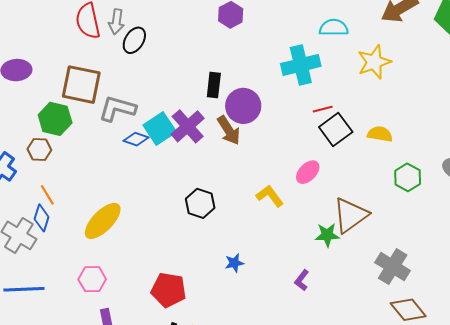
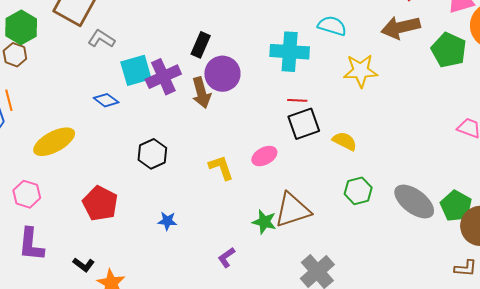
gray L-shape: (117, 109) -> (101, 39), size x0.7
green hexagon: (55, 119) -> (21, 27), moved
blue diamond: (136, 139) -> (106, 100), moved
red pentagon: (169, 290) -> (100, 203), moved

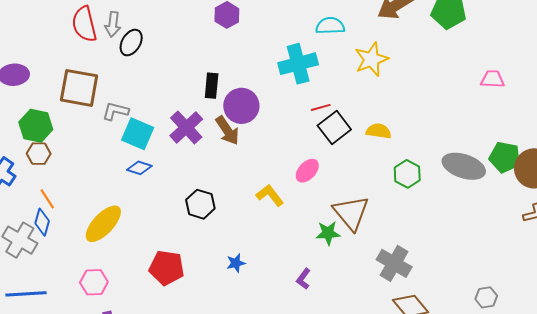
cyan square: (136, 70) -> (138, 134), moved, turned -32
brown triangle: (292, 210) -> (351, 213), turned -33

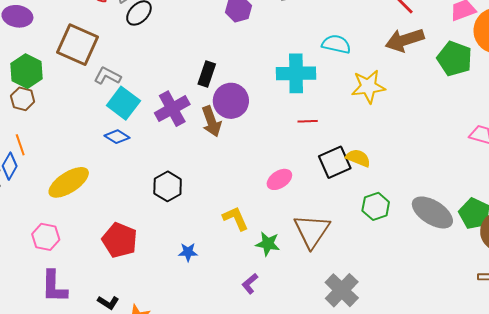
black square: (334, 127) -> (335, 162), moved
yellow L-shape: (270, 195) -> (236, 218), moved
green star: (328, 233) -> (268, 244), moved

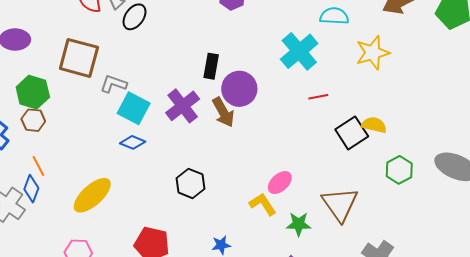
cyan cross: (296, 73) -> (299, 51), turned -30
pink ellipse: (279, 179) -> (280, 183), moved

